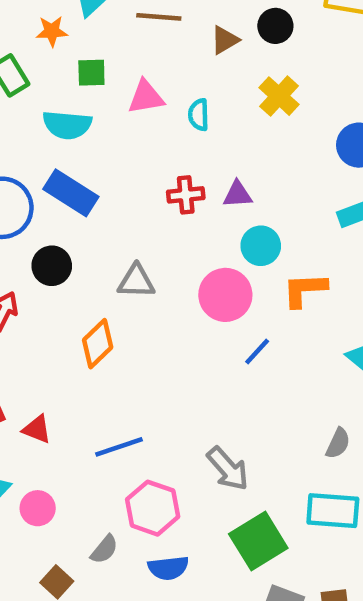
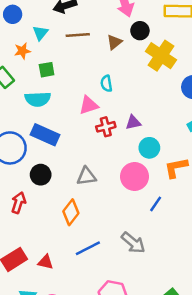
yellow cross: (279, 96) -> (161, 56), moved, size x1.4
pink triangle: (146, 97) -> (89, 105), moved
blue line: (119, 447) -> (88, 248), moved
gray arrow: (228, 469) -> (133, 243), moved

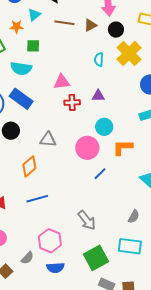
brown triangle: (114, 42) -> (90, 25), moved
cyan semicircle: (106, 84) -> (99, 60), moved
purple triangle: (133, 123) -> (98, 96), moved
gray arrow: (133, 243) -> (87, 220), moved

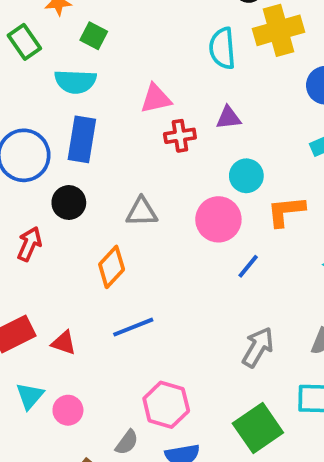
green square: (33, 46) -> (94, 36), turned 32
yellow cross: (129, 53) -> (279, 30), turned 35
cyan semicircle: (99, 60) -> (222, 48), size x1.5
blue rectangle: (21, 99) -> (82, 139), turned 70
gray arrow: (87, 220) -> (258, 347), moved, turned -105

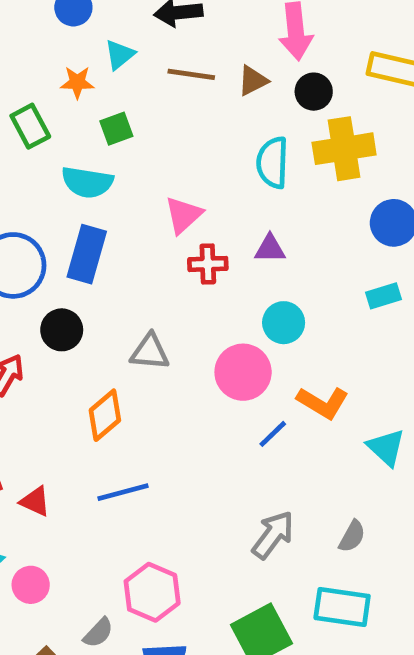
green square: (94, 36) -> (116, 129), turned 36
pink triangle: (156, 99) -> (183, 215), turned -36
orange L-shape: (286, 211) -> (323, 403), moved, turned -150

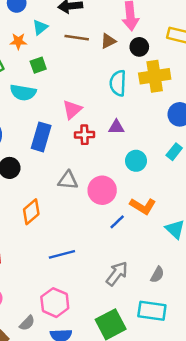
blue rectangle: (87, 254) -> (41, 137), moved
cyan rectangle: (383, 296) -> (174, 152), turned -35
cyan circle: (284, 323) -> (136, 161), moved
gray triangle: (150, 352) -> (68, 180), moved
blue line: (123, 492) -> (62, 254), moved

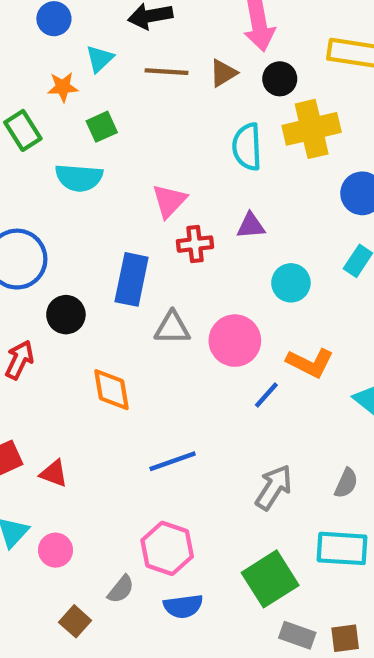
blue rectangle: (41, 137) -> (132, 279), moved
orange diamond: (31, 212) -> (112, 390), turned -55

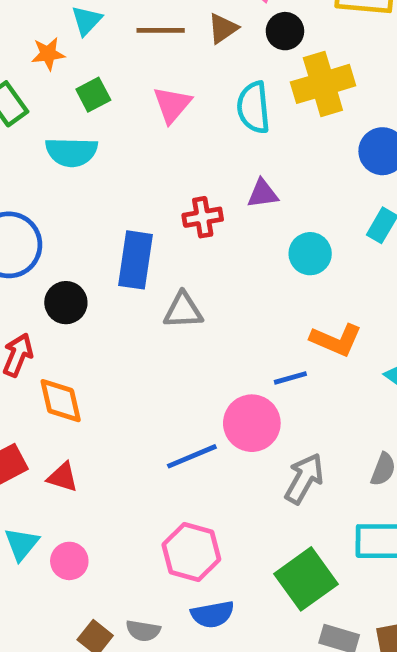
pink triangle: (169, 201) -> (172, 105), moved
pink circle: (235, 341) -> (252, 423), moved
orange diamond: (112, 390) -> (61, 401), moved
blue line: (266, 395) -> (290, 378), turned 36
gray semicircle: (121, 589) -> (143, 631), moved, turned 64

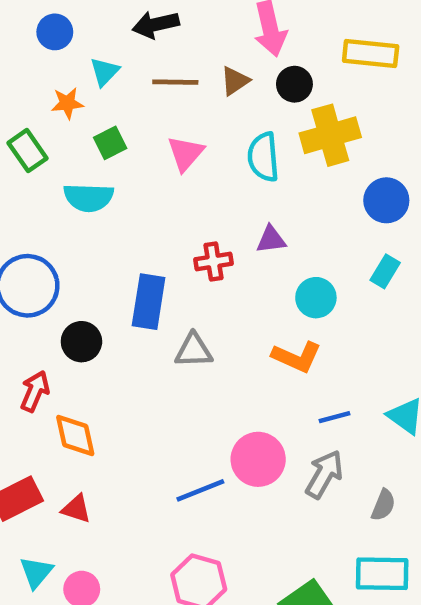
orange L-shape: (336, 340) -> (297, 357), moved
blue line: (290, 378) -> (334, 417), moved
gray arrow: (304, 478) -> (324, 474), moved

